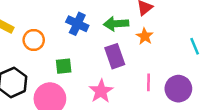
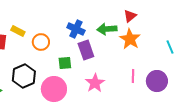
orange star: (145, 36) -> (130, 39), size x1.5
purple rectangle: (115, 56) -> (86, 50), moved

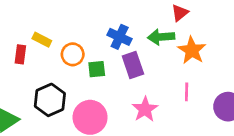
red triangle: (130, 16) -> (180, 13), moved
green square: (65, 63) -> (97, 69), moved
pink line: (133, 76) -> (187, 92), moved

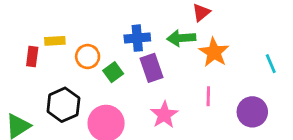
blue cross: (120, 37) -> (137, 38), turned -30
yellow rectangle: (42, 40) -> (55, 41), turned -30
green square: (97, 69) -> (113, 72), turned -30

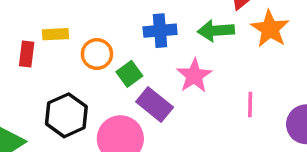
orange star: (214, 52) -> (270, 29), moved
purple rectangle: (151, 68) -> (155, 104), moved, turned -32
pink star: (164, 115) -> (194, 76), moved

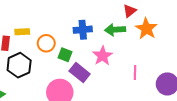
green square: (129, 74) -> (65, 55), turned -32
black hexagon: (66, 115) -> (19, 65), moved

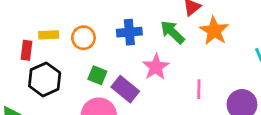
green arrow: (115, 30) -> (172, 32), turned 48
orange circle: (46, 43) -> (83, 38), moved
green square: (65, 55) -> (97, 75), moved

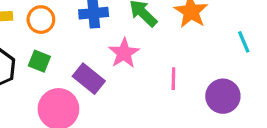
green square: (97, 75) -> (39, 61), moved

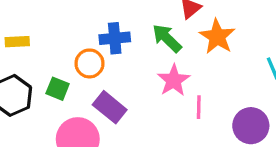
orange circle: (41, 20) -> (89, 63), moved
pink star: (124, 53) -> (174, 80), moved

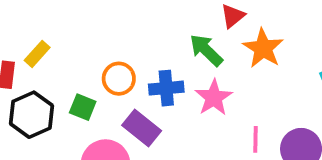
blue cross: (115, 38) -> (166, 88), moved
yellow rectangle: (17, 42) -> (37, 54), turned -45
pink line: (199, 107) -> (255, 139), moved

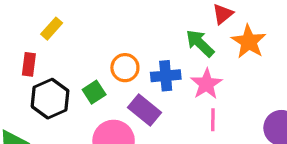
yellow rectangle: (37, 54) -> (52, 29), moved
green square: (83, 107) -> (94, 92), turned 35
pink line: (255, 139) -> (213, 120), moved

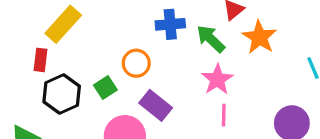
yellow rectangle: (52, 29) -> (63, 24), size x1.6
blue cross: (166, 76) -> (170, 24), moved

